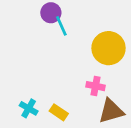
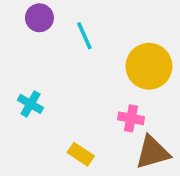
purple circle: (51, 13) -> (39, 18), moved
cyan cross: (29, 108) -> (30, 104), moved

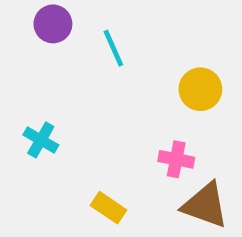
yellow circle: (149, 66) -> (200, 89), size x0.7
brown triangle: (153, 152) -> (205, 205), turned 36

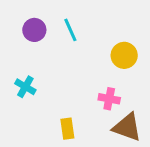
purple circle: (53, 24) -> (34, 30), moved
yellow rectangle: (109, 208) -> (67, 129), turned 48

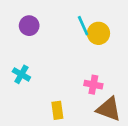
cyan line: (70, 30) -> (83, 26), moved
yellow circle: (124, 55) -> (98, 33), moved

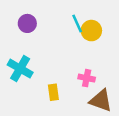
cyan cross: (21, 74) -> (20, 69), size x1.5
yellow rectangle: (57, 110) -> (53, 92), moved

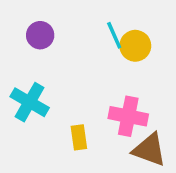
pink cross: (87, 78) -> (128, 116), size x1.5

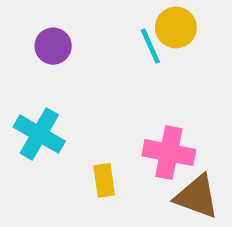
yellow circle: (135, 46) -> (176, 28), moved

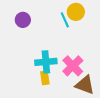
cyan cross: (39, 134) -> (46, 62), moved, turned -35
pink cross: (169, 153) -> (73, 66), turned 35

